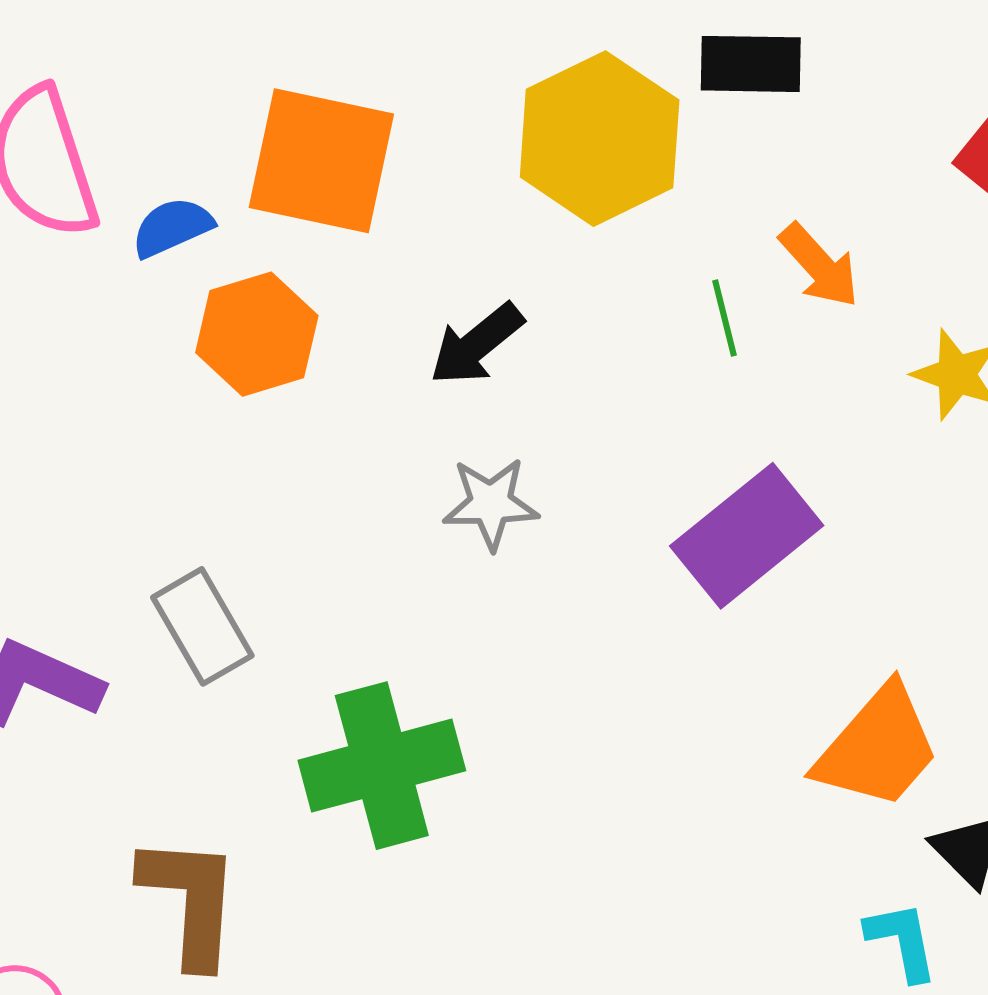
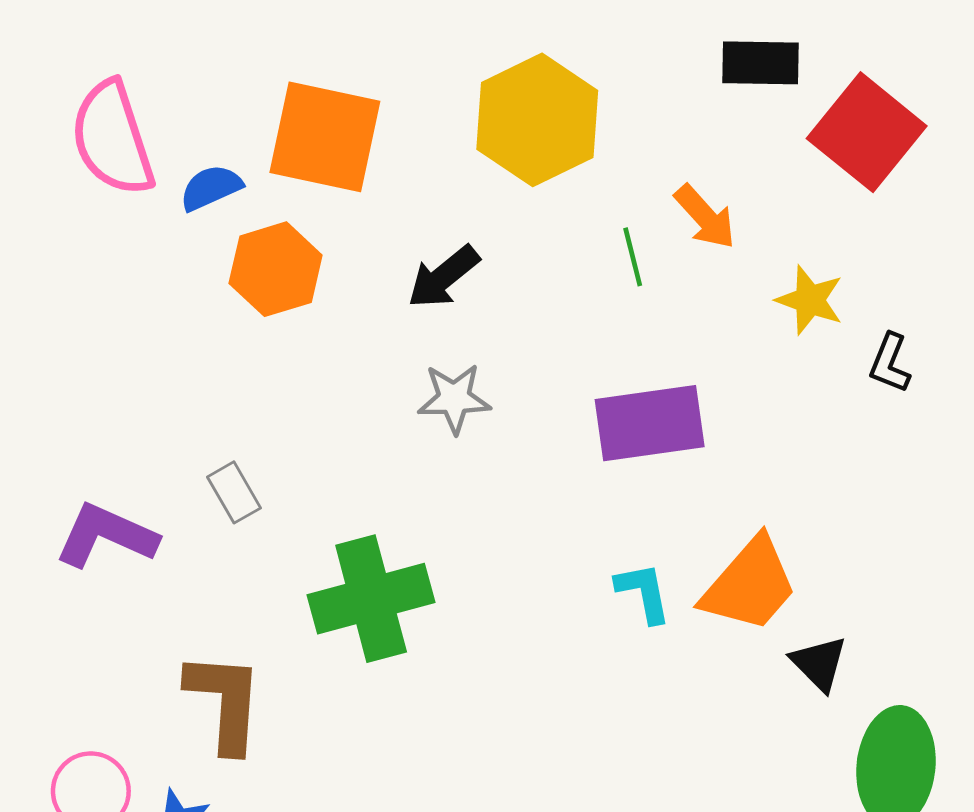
black rectangle: (751, 64) -> (761, 63), moved
purple rectangle: (747, 536) -> (650, 423), turned 31
gray rectangle: (202, 626) -> (234, 492), size x0.7
cyan L-shape: (902, 941) -> (644, 593), moved

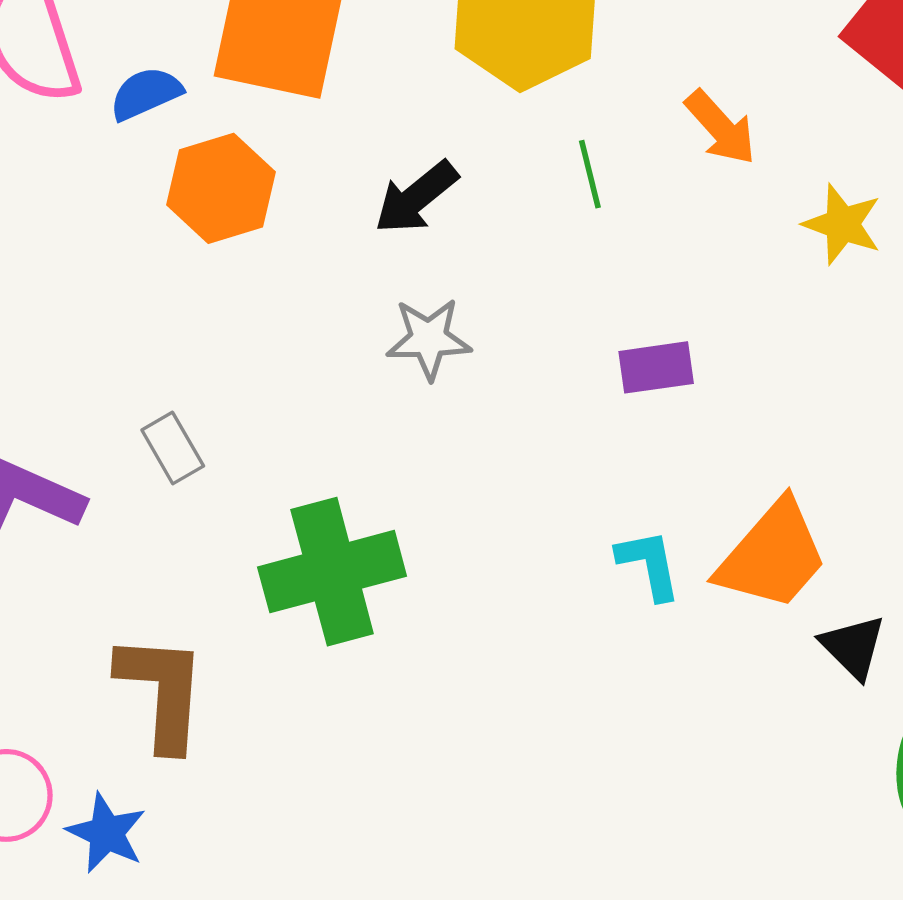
green line: (633, 257) -> (590, 174), moved
purple rectangle: (650, 423) -> (656, 367), size x0.6

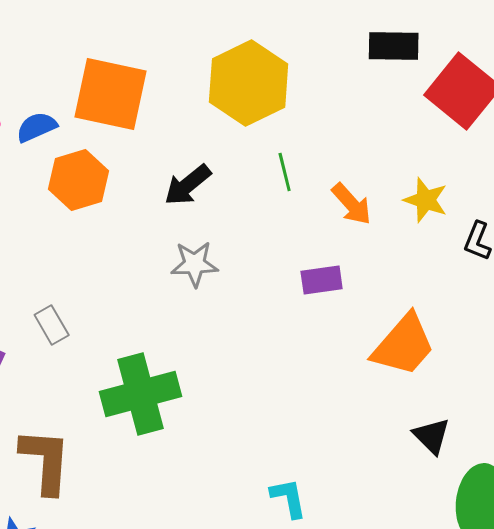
orange arrow: (721, 128) -> (352, 204), moved
orange trapezoid: (773, 555) -> (404, 345), moved
cyan L-shape: (649, 564) -> (289, 498), moved

